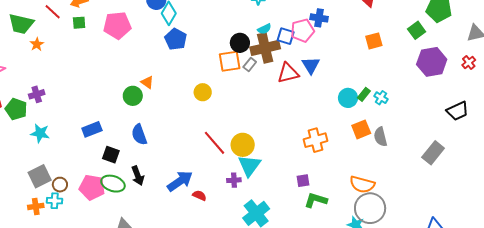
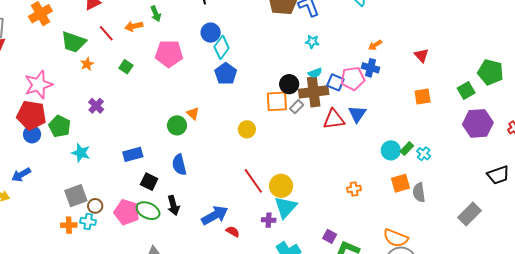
green square: (79, 23) -> (126, 67), moved, turned 32
purple cross: (37, 94) -> (96, 106), moved, turned -35
orange cross: (316, 140) -> (354, 189), size x0.6
purple square: (303, 181) -> (330, 236), moved, turned 32

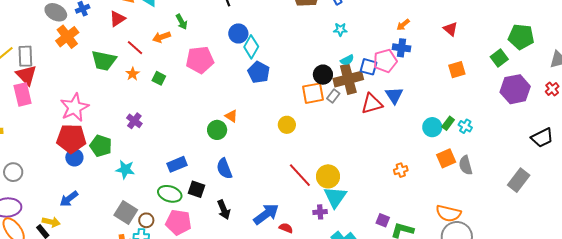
orange star: (87, 64) -> (133, 74), moved
gray square: (76, 196) -> (126, 212), turned -30
green ellipse: (148, 211) -> (170, 194), moved

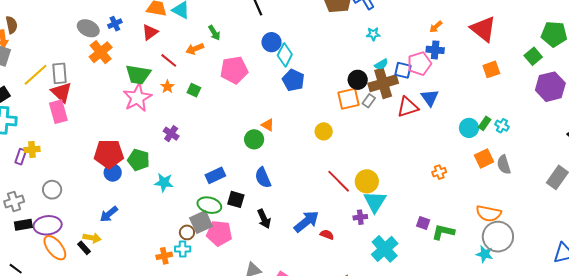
red triangle: (450, 29) -> (483, 29), size x1.8
pink star: (74, 107) -> (137, 98), moved
gray square: (126, 212) -> (201, 222), moved, turned 35

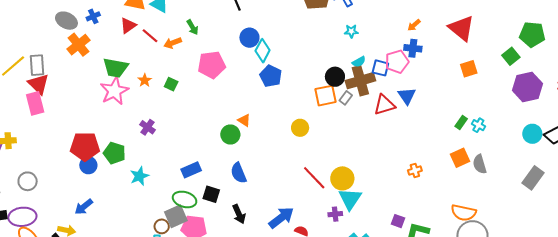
red line: (169, 60) -> (150, 36), moved
cyan circle: (469, 128) -> (532, 134), moved
cyan star: (164, 183) -> (139, 176), turned -30

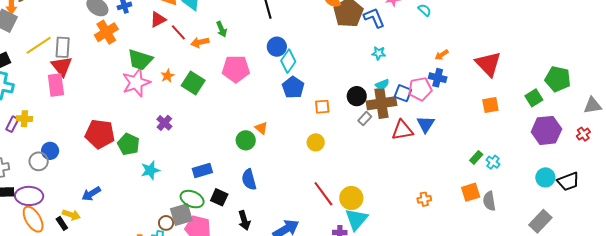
green square: (171, 84) -> (193, 83), size x1.6
orange square: (325, 96) -> (322, 107), moved, size x0.7
blue circle: (88, 165) -> (50, 151), moved

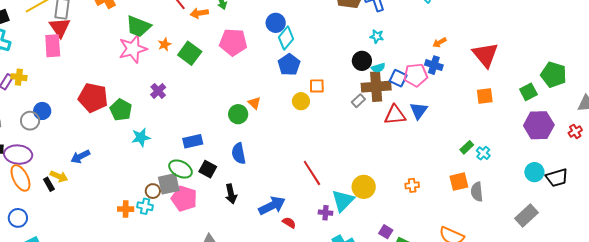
black circle: (357, 96) -> (362, 61), moved
yellow circle: (316, 142) -> (301, 101), moved
yellow circle: (351, 198) -> (364, 187), moved

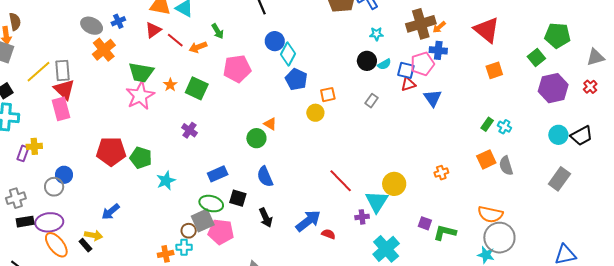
brown cross: (376, 87) -> (421, 24), moved
purple cross: (158, 91) -> (189, 130), moved
red triangle: (395, 115) -> (408, 84), moved, size x0.7

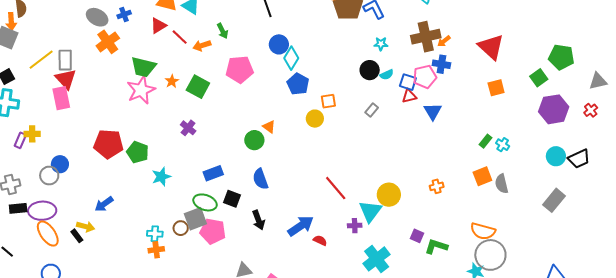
cyan cross: (184, 247) -> (155, 234), moved

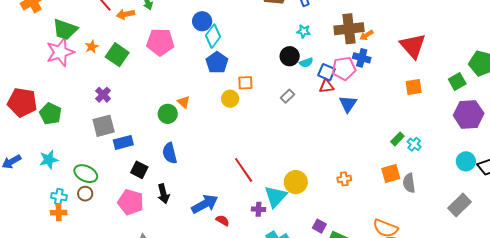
cyan star: (161, 177) -> (49, 160), moved
green ellipse: (205, 202) -> (86, 174), moved
gray square: (195, 219) -> (104, 126), moved
pink pentagon: (213, 231) -> (131, 202), moved

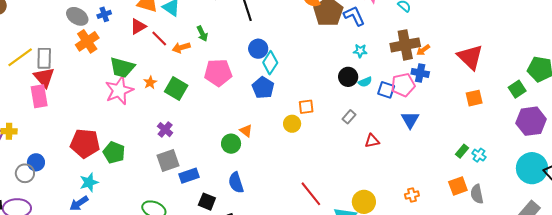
blue pentagon: (217, 63) -> (263, 88), moved
red triangle: (326, 86) -> (372, 141), moved
cyan star: (49, 160) -> (89, 182), moved
cyan circle: (466, 161) -> (532, 168), size x1.6

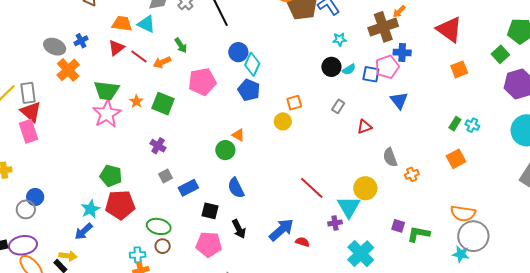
orange arrow: (423, 50) -> (399, 12), moved
red pentagon: (85, 143) -> (120, 205), moved
gray square: (168, 161) -> (165, 176), size x0.6
gray semicircle: (477, 194) -> (390, 157), moved

